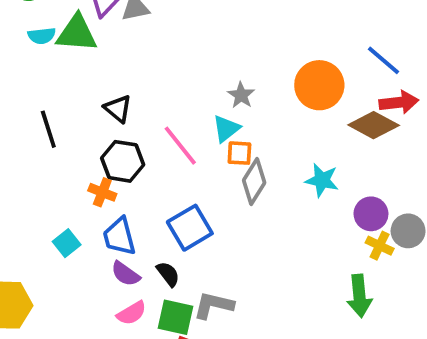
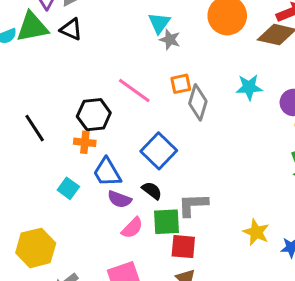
black triangle: (118, 109) -> (71, 29), moved
black line: (48, 129) -> (35, 128), moved
cyan triangle: (226, 129) -> (159, 23), moved

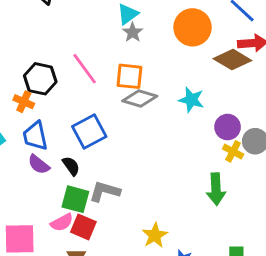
orange square: (181, 84) -> (129, 76), size x1.4
gray diamond: (198, 102) -> (140, 99), turned 72
pink semicircle: (132, 228) -> (62, 222), moved

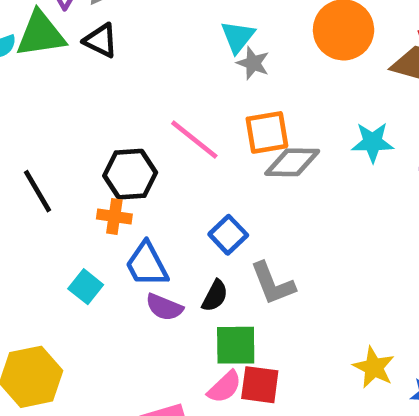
blue square: (89, 131) -> (228, 235), size x0.7
black semicircle: (71, 166) -> (215, 296), turned 78
gray L-shape: (105, 191) -> (273, 283), moved, turned -112

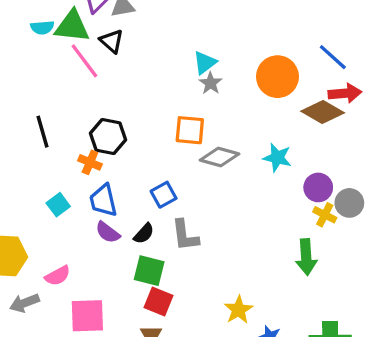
orange square: (267, 132) -> (190, 130), moved
pink line: (194, 140) -> (84, 61), moved
pink semicircle: (225, 387) -> (58, 276), moved

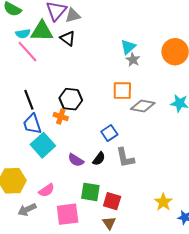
pink line: (84, 61) -> (28, 52), moved
blue trapezoid: (103, 200) -> (32, 124), moved
cyan square: (58, 205) -> (43, 145), size x1.6
green square: (149, 271) -> (90, 192), moved

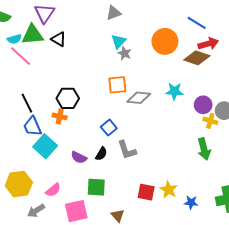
gray triangle: (73, 16) -> (114, 13), moved
red square: (112, 201) -> (146, 192), moved

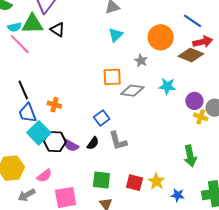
gray star: (124, 53) -> (141, 61), moved
black hexagon: (68, 98) -> (55, 142), moved
green arrow: (204, 149) -> (190, 156), moved
green square: (96, 187) -> (101, 180), moved

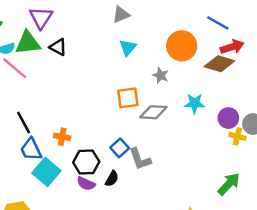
gray L-shape: (118, 141) -> (140, 159), moved
black hexagon: (55, 142) -> (86, 162), moved
green arrow: (190, 156) -> (229, 184), turned -120

